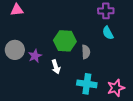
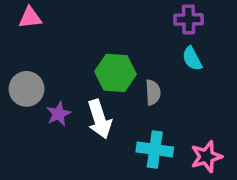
purple star: (35, 56) -> (59, 114), moved
white arrow: (56, 67) -> (100, 119), size x1.5

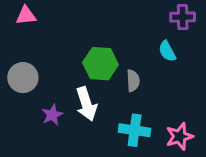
purple cross: (189, 19) -> (183, 17), moved
purple star: (59, 114) -> (52, 115), moved

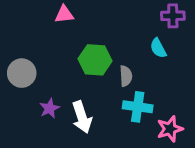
pink triangle: (26, 16) -> (64, 14), moved
white arrow: (86, 104) -> (82, 117), moved
cyan cross: (135, 130) -> (138, 107), moved

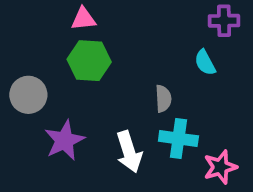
green hexagon: (95, 60) -> (89, 61), moved
purple star: (50, 108) -> (64, 140), size x1.5
white arrow: (82, 117) -> (129, 152), moved

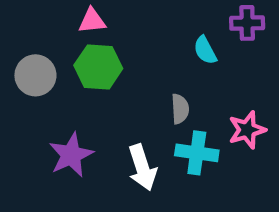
cyan semicircle: (205, 63) -> (205, 50), moved
gray circle: (28, 95) -> (35, 75), moved
pink star: (220, 167) -> (247, 130), moved

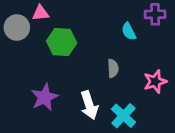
pink triangle: (92, 21) -> (41, 13), moved
gray circle: (35, 75) -> (17, 27), moved
cyan cross: (197, 153) -> (123, 116), moved, turned 35

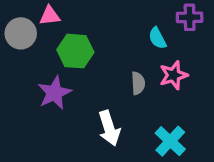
pink star: (155, 81) -> (173, 75), moved
purple star: (44, 97) -> (54, 93), moved
cyan cross: (123, 116) -> (170, 141), moved

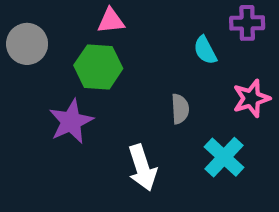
pink triangle: (50, 16) -> (111, 21), moved
pink star: (173, 75) -> (251, 98), moved
cyan cross: (170, 141) -> (224, 157), moved

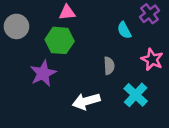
purple cross: (247, 23) -> (150, 14), turned -36
pink star: (251, 98) -> (152, 59), turned -30
white arrow: (142, 168) -> (86, 101), turned 92

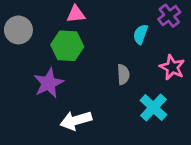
cyan semicircle: (124, 30) -> (141, 34), turned 48
white arrow: (86, 101) -> (76, 120), moved

